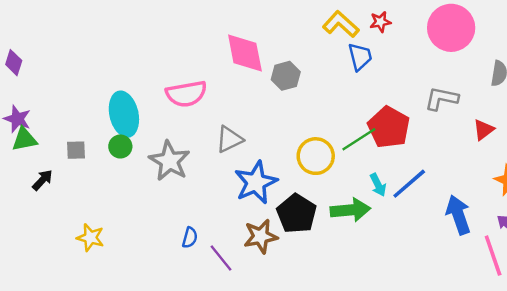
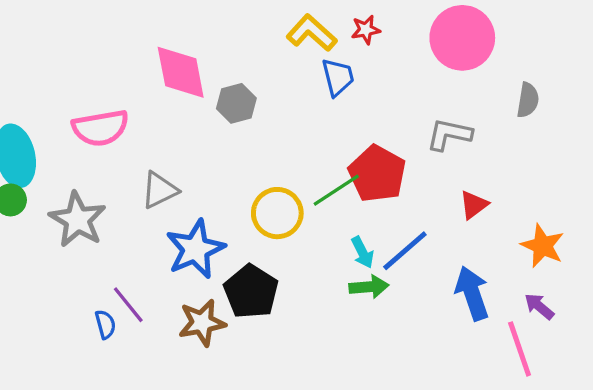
red triangle: (483, 130) -> (474, 205), moved
green arrow: (350, 210) -> (369, 287), moved, size x0.7
blue semicircle: (190, 238) -> (105, 324), turned -30
purple line: (221, 258) -> (128, 305), moved

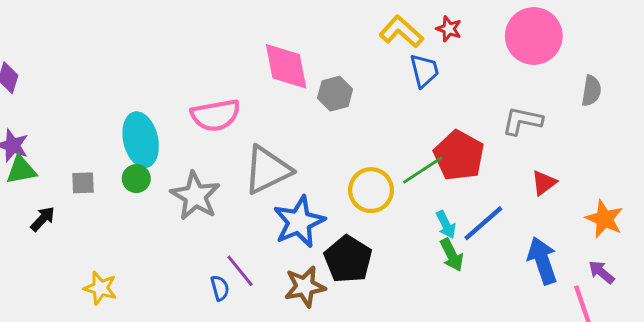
red star: (366, 30) -> (449, 29), turned 30
gray triangle: (159, 190) -> (267, 170), size x1.5
green arrow: (369, 287) -> (452, 255), turned 68

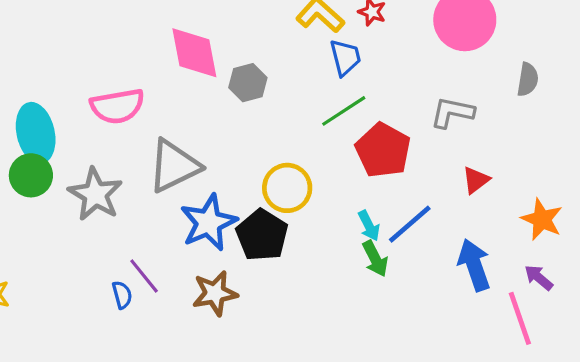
green line: (423, 170) -> (344, 111), moved
green circle: (136, 179) -> (31, 175), size x1.4
black pentagon: (348, 259) -> (262, 235), moved

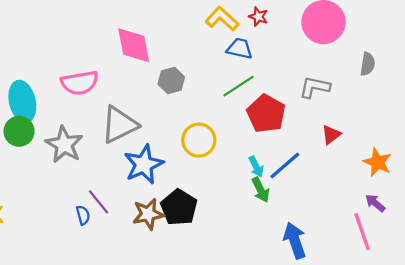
blue trapezoid: (345, 57) -> (240, 49), turned -64
gray hexagon: (248, 83) -> (171, 81), moved
black pentagon: (262, 235) -> (179, 207), moved
blue arrow: (474, 265) -> (295, 240), moved

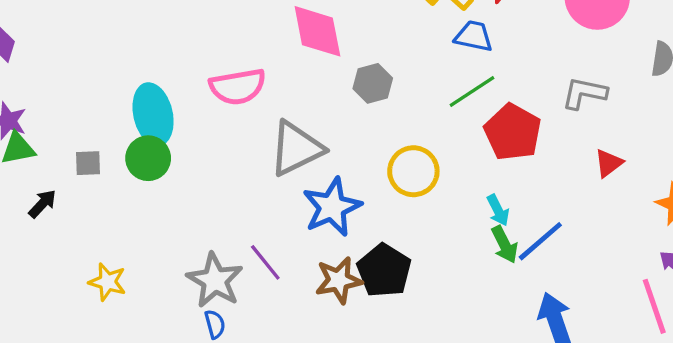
gray star: (64, 145) -> (215, 280), moved
blue line: (285, 165) -> (540, 241), moved
blue semicircle: (83, 215) -> (215, 324), moved

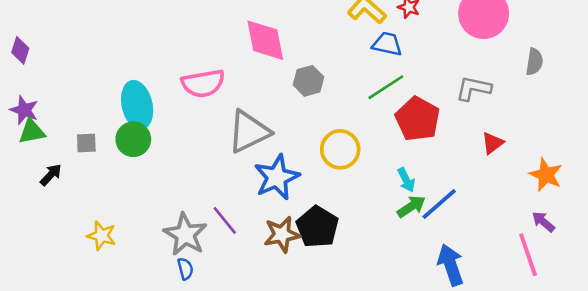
green arrow: (505, 244) -> (411, 206), turned -96

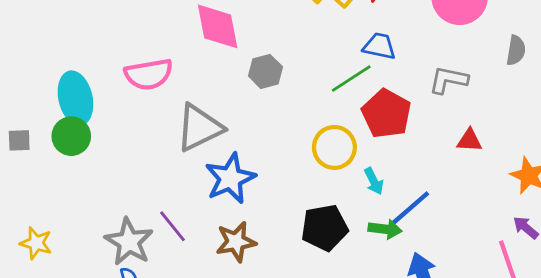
blue trapezoid: (387, 44) -> (379, 46), moved
red triangle: (492, 143) -> (469, 140), turned 40
yellow circle: (340, 149) -> (334, 147), moved
green arrow: (411, 206) -> (385, 229), moved, turned 40
black pentagon: (317, 227) -> (325, 228), moved, turned 30

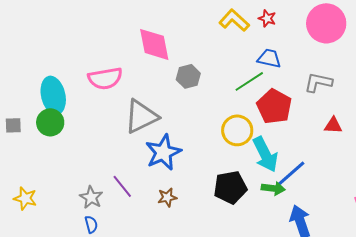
cyan arrow: (374, 181) -> (265, 154), size x1.8
gray star: (129, 242) -> (91, 197), size x0.7
brown star: (236, 242) -> (167, 197), size x0.7

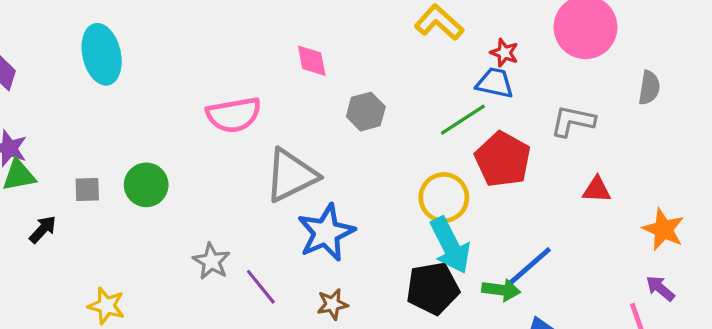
red star: (267, 18) -> (504, 53), moved
pink diamond: (154, 44) -> (312, 61), size x0.6
cyan ellipse: (53, 95) -> (102, 54), moved
cyan arrow: (265, 154) -> (450, 245), moved
gray star: (91, 197) -> (211, 261), moved

